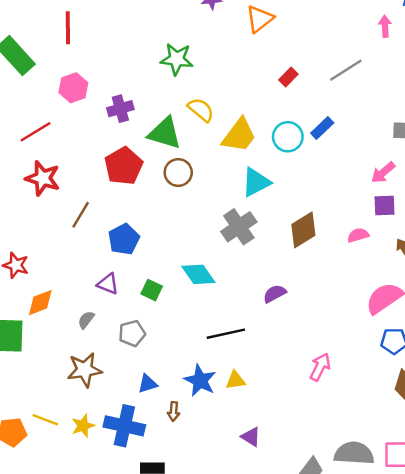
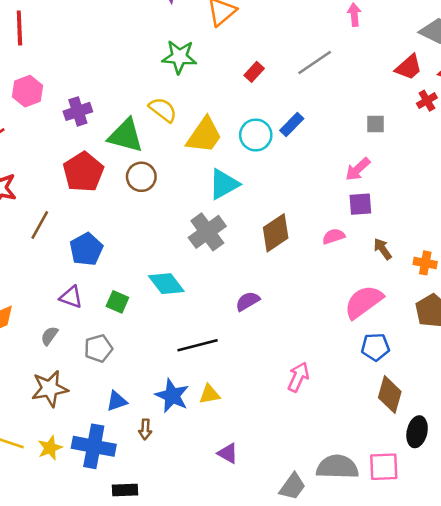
green star: (177, 59) -> (179, 57), moved

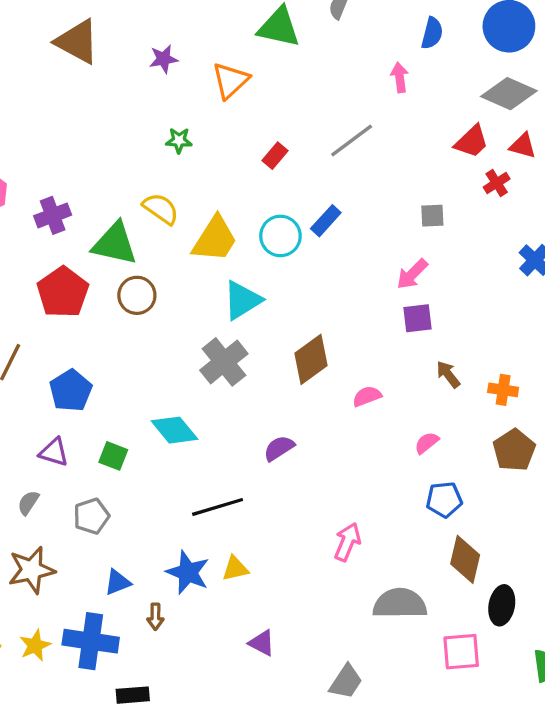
green star: (179, 57) -> (179, 140), size x0.6
pink semicircle: (334, 236) -> (367, 396), moved
pink semicircle: (364, 302) -> (427, 443), size x0.5
gray semicircle: (337, 467) -> (400, 604), moved

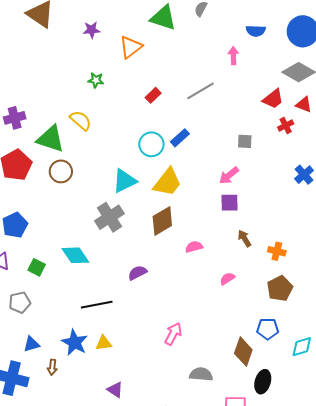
blue semicircle: (432, 33) -> (256, 31), turned 72
yellow trapezoid: (215, 239) -> (167, 182), moved
blue pentagon: (444, 500) -> (268, 329), moved
gray semicircle: (400, 604) -> (201, 374), size x0.7

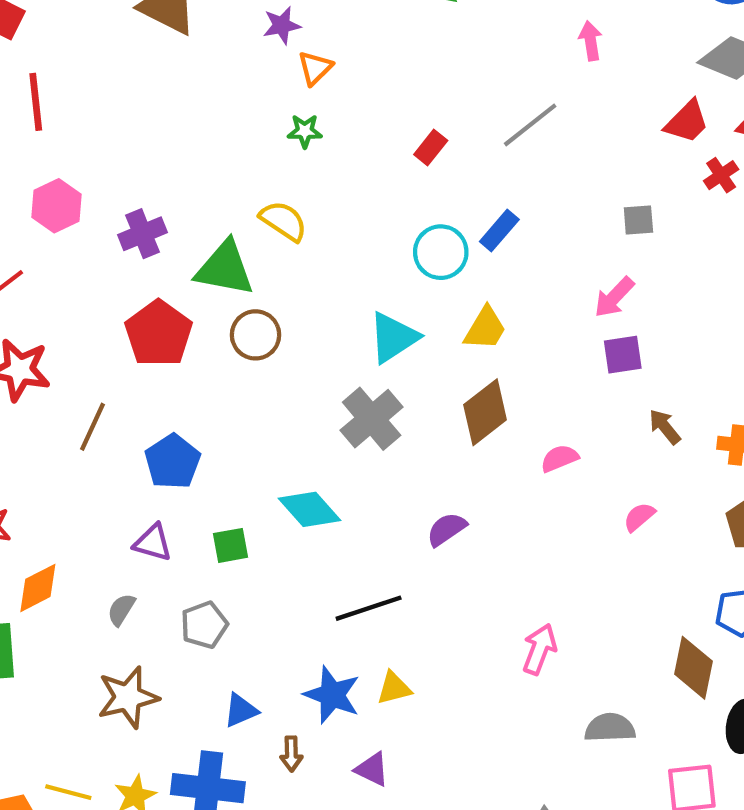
orange triangle: (131, 47) -> (315, 68), moved, size x0.7
yellow trapezoid: (167, 182) -> (485, 328), size x0.7
green square: (37, 267) -> (230, 545), turned -30
purple triangle: (115, 390) -> (372, 769), moved

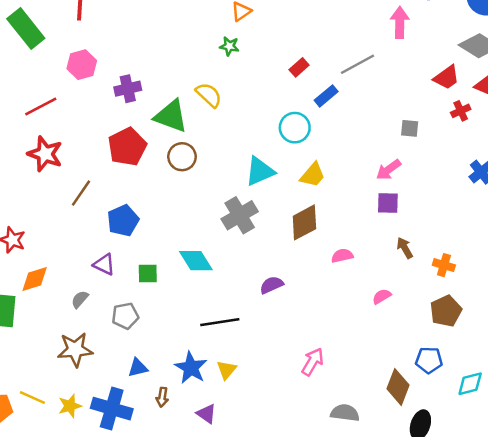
pink arrow: (591, 41) -> (400, 22), size x1.4
blue rectangle: (499, 231) -> (326, 96), moved
yellow triangle: (394, 688) -> (227, 370), turned -45

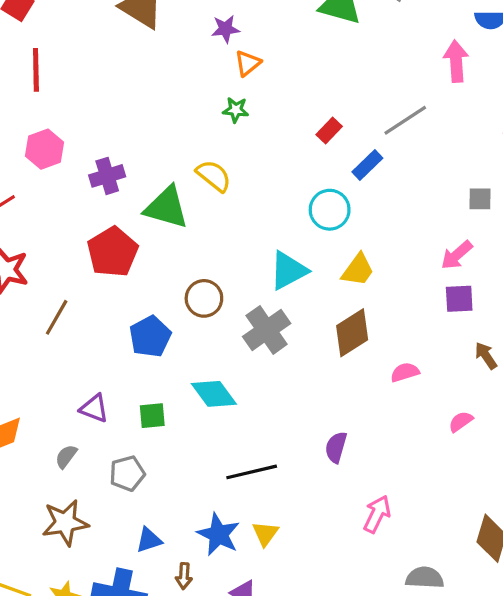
brown circle: (182, 157) -> (204, 298), moved
blue pentagon: (123, 220) -> (150, 336), moved
purple semicircle: (271, 285) -> (336, 447), moved, turned -45

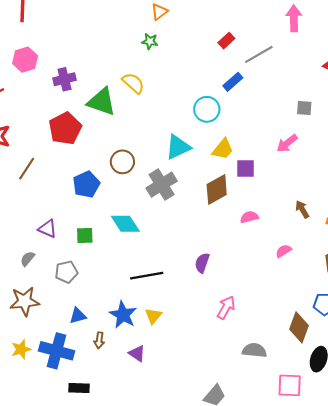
red rectangle: (329, 131) -> (226, 41), moved
purple square: (459, 299) -> (245, 169), moved

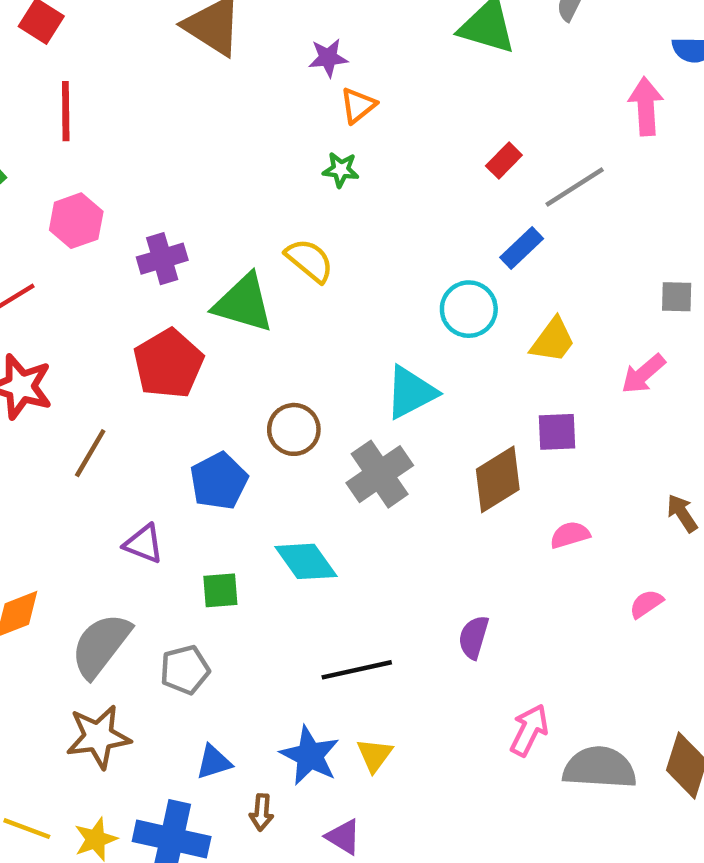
yellow trapezoid: (223, 149) -> (553, 340), moved
purple triangle: (47, 229) -> (144, 544), moved
gray semicircle: (28, 259) -> (101, 645), size x2.0
gray semicircle: (254, 350) -> (600, 768), moved, size x1.4

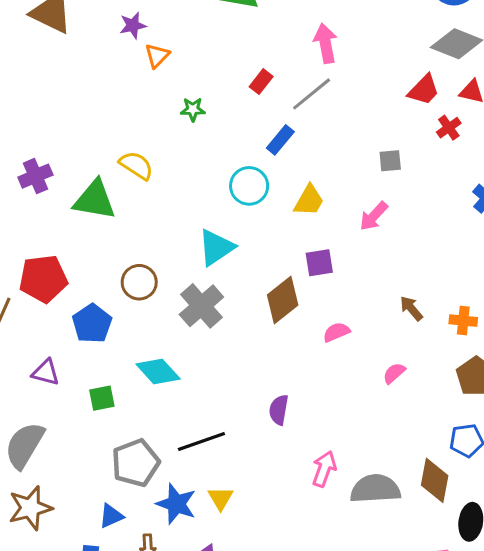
pink arrow: (646, 106) -> (326, 43), moved
green star: (341, 170) -> (193, 109), moved
red pentagon: (168, 364) -> (43, 279), moved, turned 30
gray pentagon: (185, 670) -> (136, 463), moved, size x1.4

